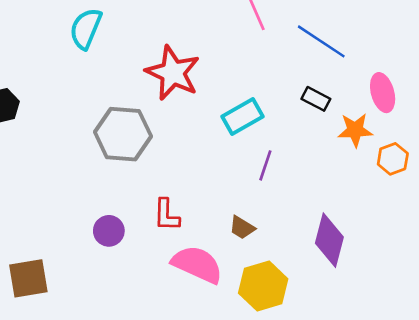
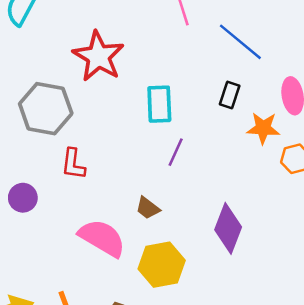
black rectangle: (316, 99) -> (230, 95), turned 75
cyan rectangle: (243, 116) -> (159, 104), turned -69
red L-shape: (167, 215) -> (73, 164), moved

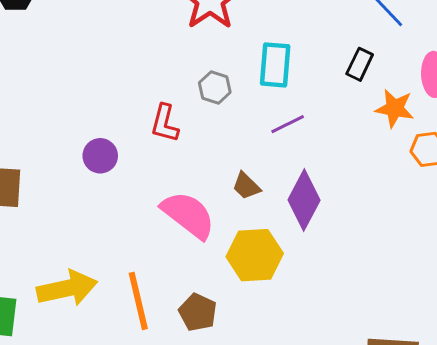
gray hexagon: (46, 109) -> (215, 88), moved, size x0.5
purple line: (176, 152) -> (288, 124), turned 32
purple diamond: (228, 228) -> (304, 200), moved

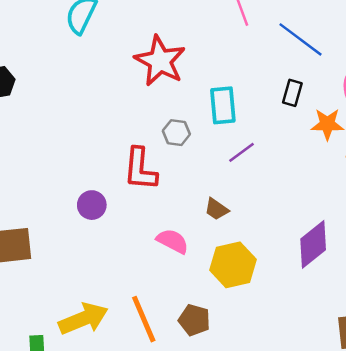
red L-shape: (165, 123) -> (140, 169), size x1.4
purple diamond: (304, 200) -> (313, 244), moved, turned 33
pink semicircle: (188, 215) -> (173, 241), size x0.7

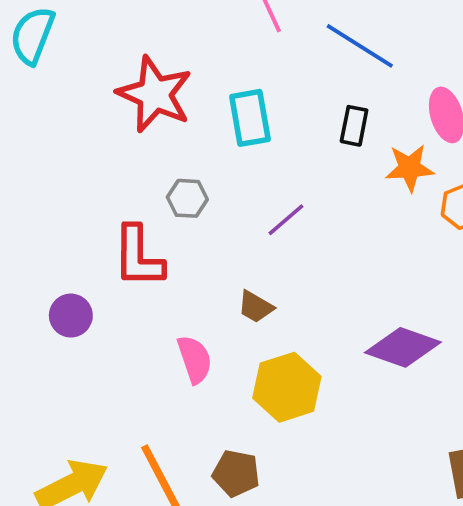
cyan rectangle: (223, 105) -> (250, 118), moved
pink semicircle: (173, 241) -> (195, 359), turned 48
purple diamond: (313, 244) -> (403, 347), turned 63

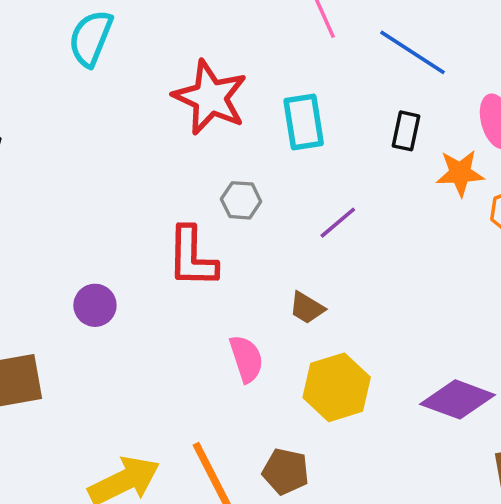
purple circle: (71, 316) -> (95, 305), moved
purple diamond: (403, 347) -> (458, 399), moved

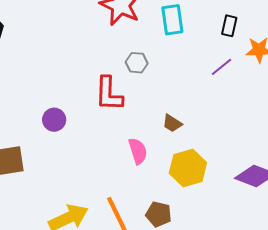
purple line: (338, 223) -> (222, 67), moved

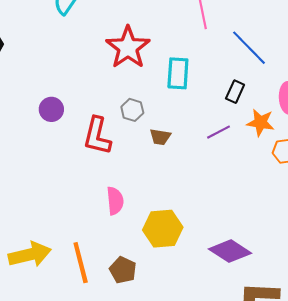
purple circle: (54, 120) -> (51, 109), moved
brown trapezoid: (172, 123) -> (160, 137), moved, turned -35

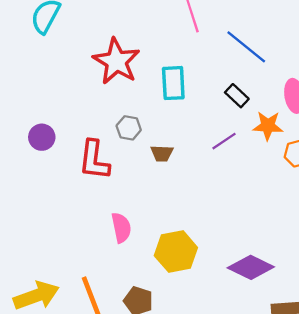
black rectangle: (235, 92) -> (237, 96), turned -65

